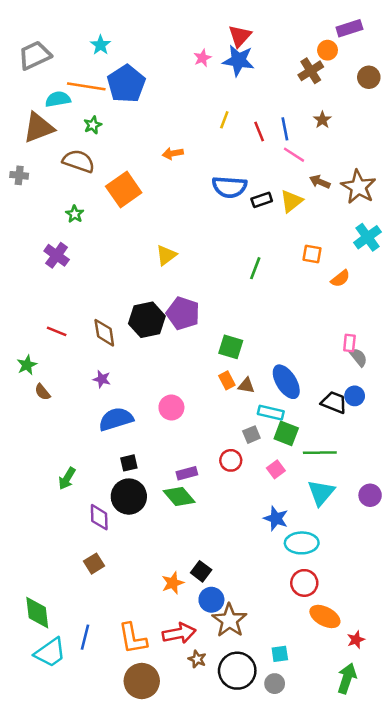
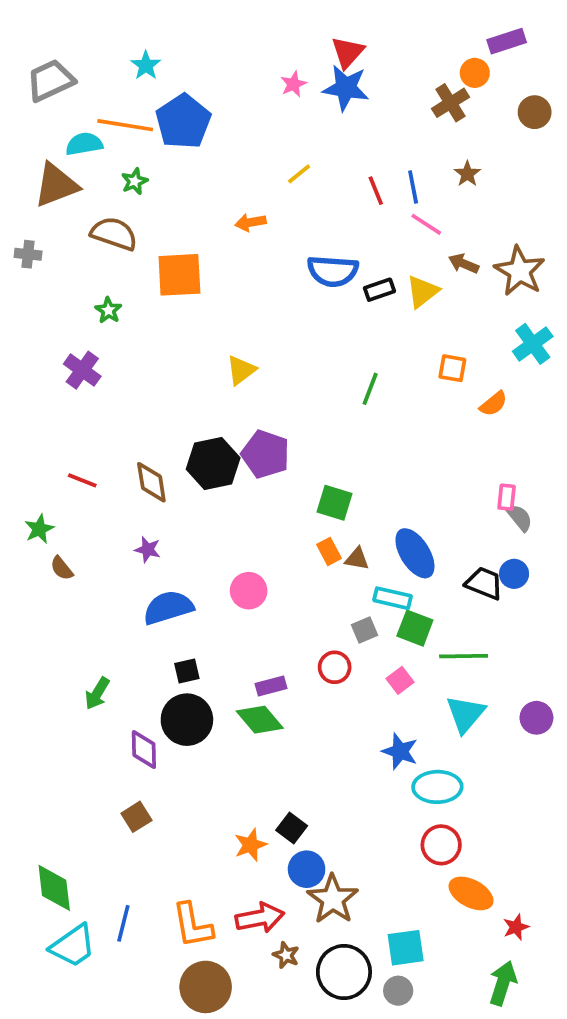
yellow line: (224, 120) -> (299, 174), moved, turned 30
orange square: (124, 190) -> (179, 275), turned 32
cyan square: (280, 654) -> (406, 948), size x1.5

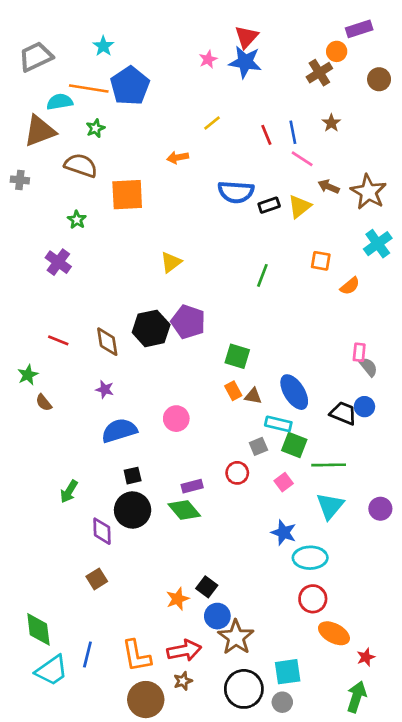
brown star: (286, 955) -> (183, 681), moved, turned 30

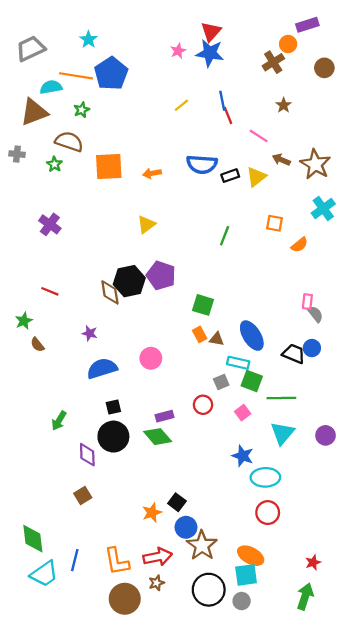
blue line: (293, 132) -> (222, 101), moved
orange arrow: (178, 157) -> (152, 173), moved
green star: (77, 220) -> (54, 164), moved
brown diamond: (107, 342) -> (110, 292), moved
orange ellipse: (334, 633) -> (251, 556), moved

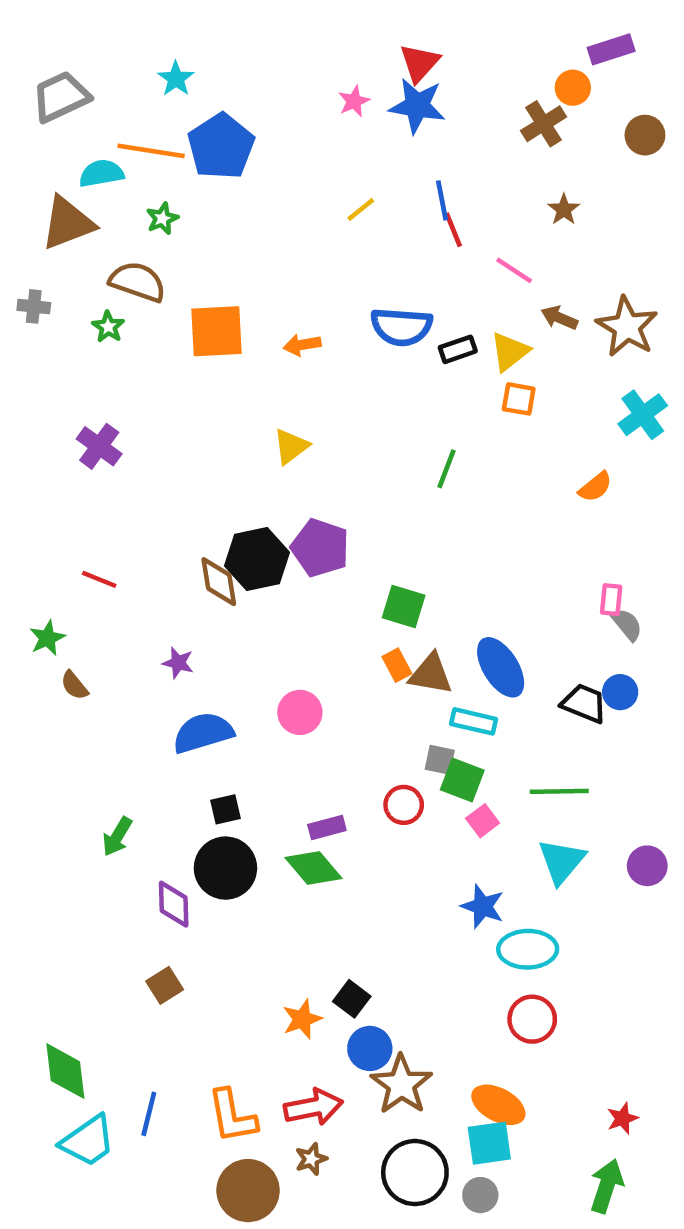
orange square: (274, 223) -> (519, 399), moved
brown triangle: (217, 339) -> (431, 674), size x1.5
green square: (252, 381) -> (462, 780), moved
gray square: (221, 382) -> (440, 760), turned 35

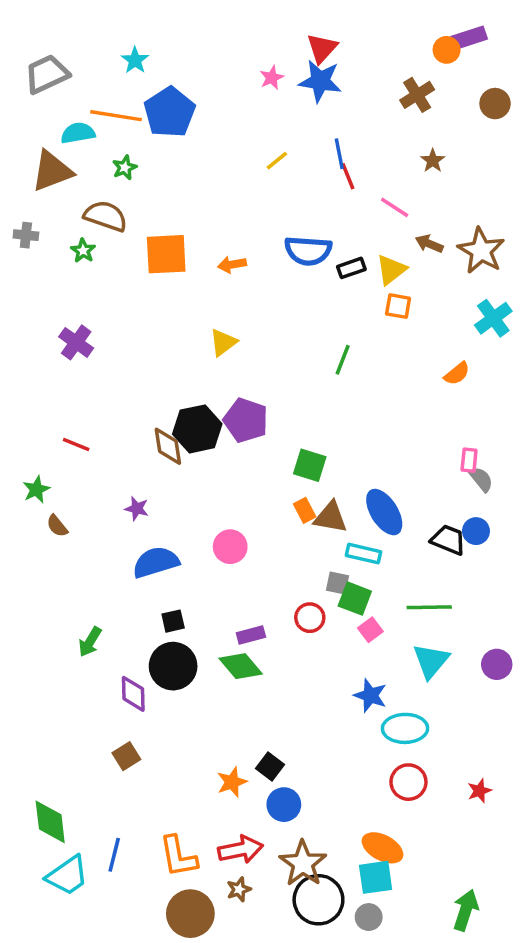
orange circle: (573, 88) -> (447, 50), moved
brown star: (401, 1085) -> (303, 863), moved
red star: (622, 1118) -> (479, 791), moved

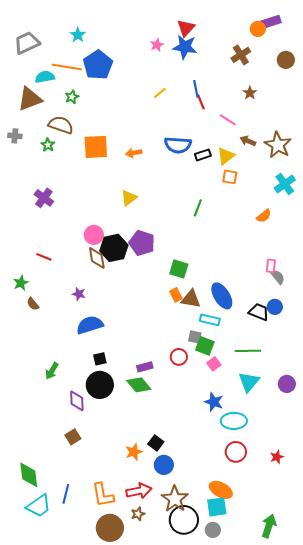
pink circle: (230, 547) -> (94, 235), moved

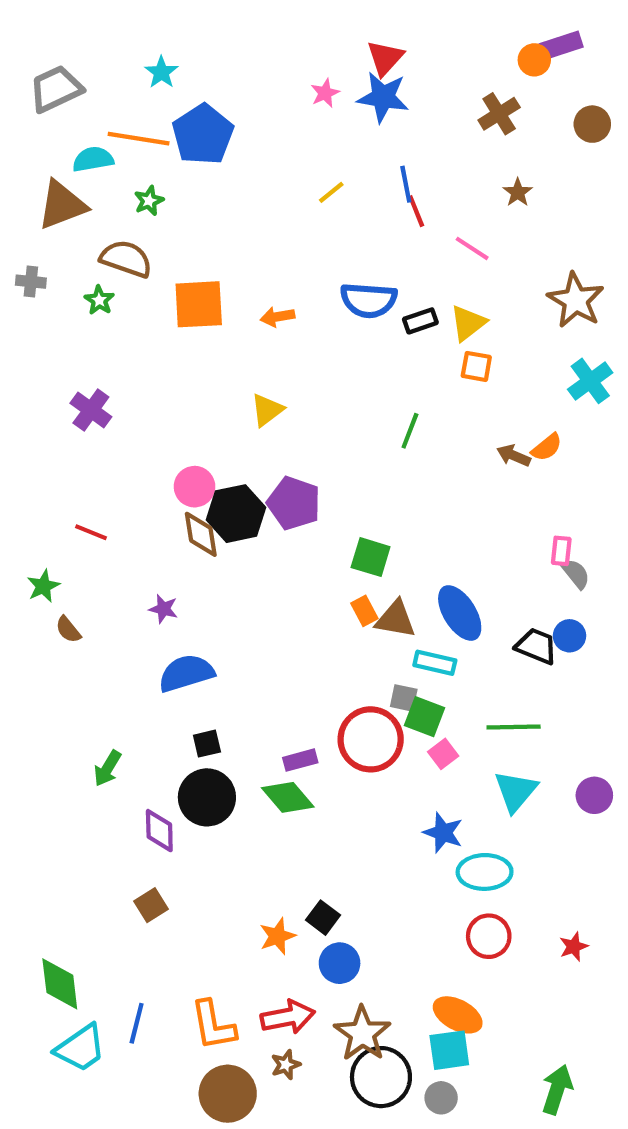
brown arrow: (248, 141) -> (514, 456), moved
red circle: (179, 357) -> (371, 739), size x1.8

